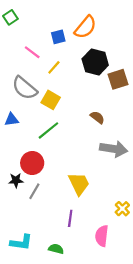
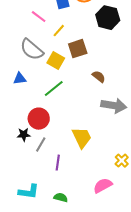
black hexagon: (95, 62) -> (108, 18), moved
brown square: (118, 79) -> (78, 49), moved
purple line: (70, 218) -> (58, 163), moved
pink semicircle: (102, 236) -> (103, 186), turned 54

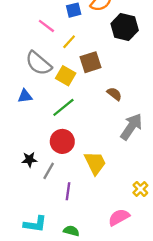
gray arrow: (114, 106) -> (131, 127), turned -65
red circle: (39, 119) -> (62, 141), moved

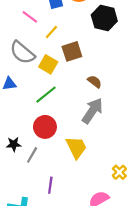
gray arrow: (131, 127) -> (92, 111), moved
purple line: (68, 191) -> (50, 185), moved

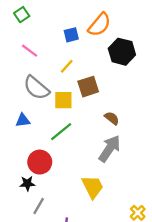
pink line: (30, 17) -> (30, 51), moved
yellow square: (48, 64) -> (63, 100), turned -30
red circle: (45, 127) -> (40, 162), moved
gray line: (32, 155) -> (39, 206), moved

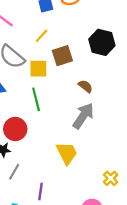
black hexagon: (122, 52) -> (102, 42), moved
green line: (61, 132) -> (36, 99), turned -65

